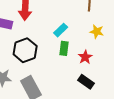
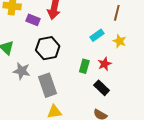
cyan rectangle: (61, 30) -> (97, 35), moved
green rectangle: (64, 48) -> (84, 66), moved

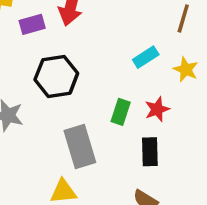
purple rectangle: (33, 20) -> (32, 24), turned -40
gray rectangle: (48, 85) -> (80, 146), moved
black rectangle: (102, 88) -> (150, 152), turned 42

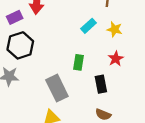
black hexagon: (56, 76) -> (20, 45), moved
red star: (157, 109) -> (116, 59), moved

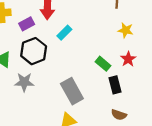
cyan rectangle: (88, 26) -> (64, 33), moved
green rectangle: (79, 62) -> (103, 64), moved, turned -56

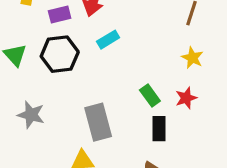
gray star: (24, 82) -> (31, 115), moved

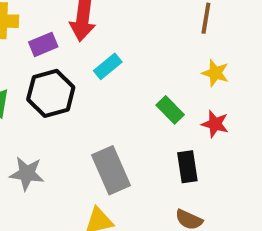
green rectangle: (150, 95) -> (170, 110), moved
red star: (186, 98) -> (215, 124), turned -30

